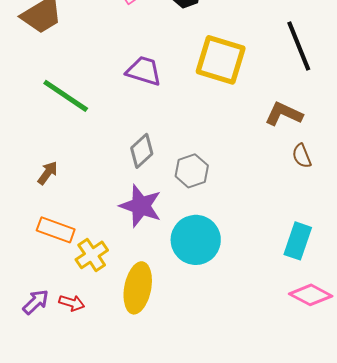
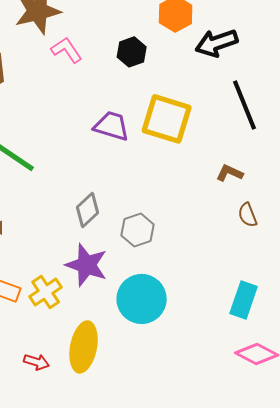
purple trapezoid: (144, 71) -> (112, 126), moved
brown L-shape: (284, 114) -> (230, 173), size x0.7
yellow cross: (92, 255) -> (46, 292), moved
red arrow: (72, 303) -> (37, 362), moved

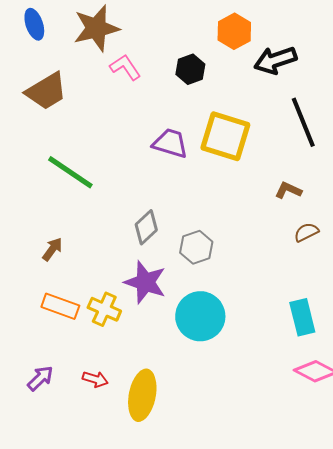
brown semicircle: (248, 215) -> (306, 232), turned 85
yellow cross: (46, 292) -> (104, 309), turned -32
cyan rectangle: (244, 300) -> (302, 317), turned -33
yellow ellipse: (84, 347) -> (142, 395), moved

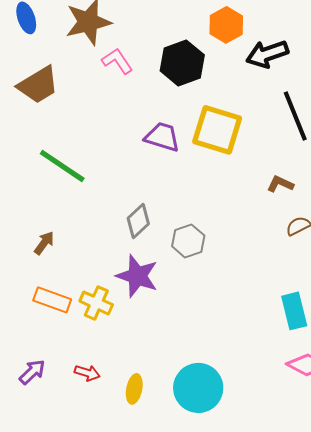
black hexagon: (190, 69) -> (182, 63), size x1.5
cyan circle: (200, 316) -> (198, 388), moved
yellow ellipse: (142, 395) -> (134, 389), size x0.6

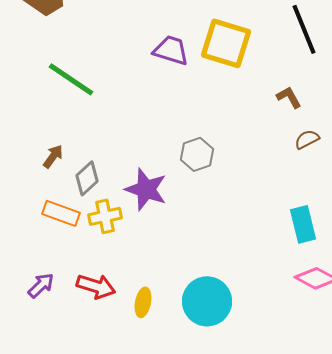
brown L-shape: (280, 184) -> (289, 97), turned 36
gray diamond: (138, 221) -> (87, 178), moved
yellow cross: (96, 303) -> (105, 216), turned -36
red arrow: (87, 373) -> (96, 286), size x1.5

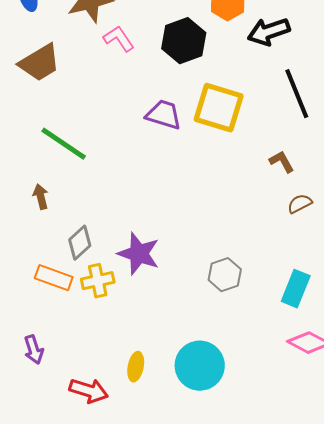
gray hexagon: (197, 154) -> (225, 275), moved
brown arrow: (53, 156) -> (41, 197), moved, turned -50
cyan rectangle: (303, 224) -> (296, 289), turned 36
purple arrow: (41, 285) -> (34, 350), turned 116
red arrow: (96, 286) -> (89, 391), moved

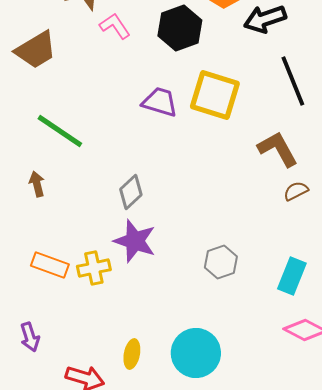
brown L-shape: (282, 162) -> (278, 149), size x1.6
gray diamond: (80, 243) -> (131, 192), moved

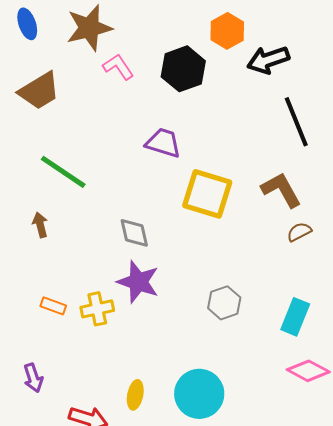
yellow square: (215, 95) -> (207, 194), moved
gray diamond: (131, 192) -> (134, 233), turned -60
orange rectangle: (50, 265) -> (53, 306), size x0.7

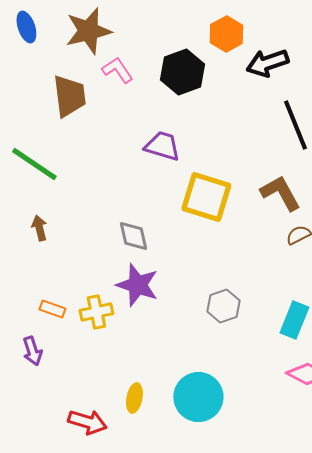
brown trapezoid: (39, 91) -> (69, 96), moved, turned -66
green line: (63, 172) -> (34, 164), moved
purple arrow: (33, 378) -> (32, 351), moved

